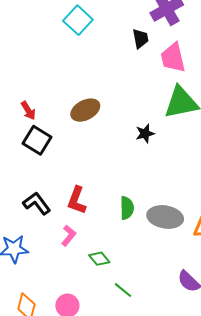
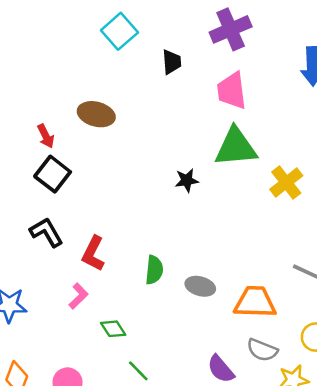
black trapezoid: (140, 39) -> (172, 62), moved
brown ellipse: (85, 110) -> (96, 114), moved, turned 36
black L-shape: (37, 203) -> (46, 232), moved
gray ellipse: (165, 217) -> (200, 286), size x0.7

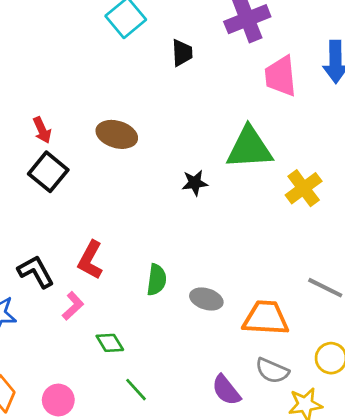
pink trapezoid: (232, 91) -> (281, 76), moved
brown ellipse: (96, 114) -> (117, 134), moved
black L-shape: (46, 232) -> (36, 272), moved

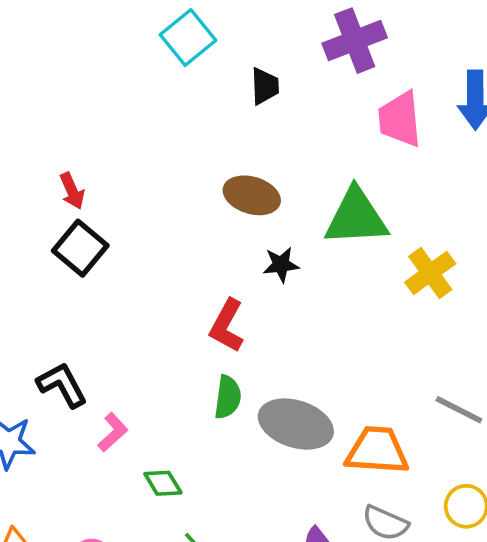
brown ellipse: (117, 134) -> (252, 195), moved
red L-shape: (90, 260) -> (227, 326), moved
gray ellipse: (206, 299) -> (296, 424), size x1.6

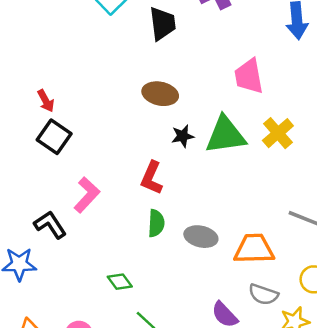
black trapezoid: (265, 86) -> (162, 24), size x1.4
pink trapezoid: (400, 119) -> (249, 76), moved
green triangle: (356, 217) -> (226, 135), moved
gray ellipse: (296, 424) -> (201, 237), size x0.7
pink L-shape: (113, 432) -> (87, 195), moved, size x1.4

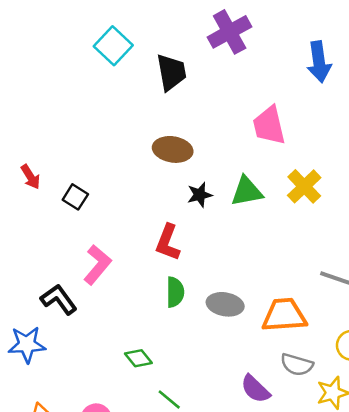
red arrow: (46, 101) -> (30, 177), moved
green triangle: (226, 135) -> (247, 191), size x0.7
black square: (54, 137) -> (75, 197), moved, size x0.7

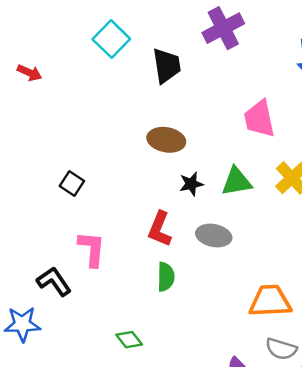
red arrow: (30, 177) -> (29, 73), moved, turned -35
pink L-shape: (97, 265) -> (92, 249), turned -36
gray ellipse: (225, 304) -> (214, 236), moved

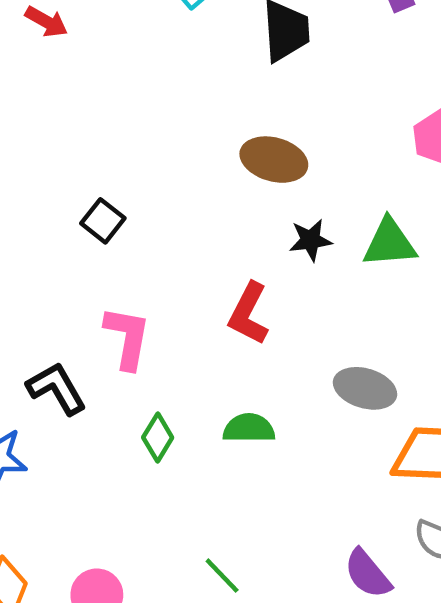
gray ellipse: (214, 236) -> (365, 388), moved
green semicircle: (166, 277) -> (249, 428), moved, turned -96
green diamond: (129, 340) -> (158, 437), moved, turned 64

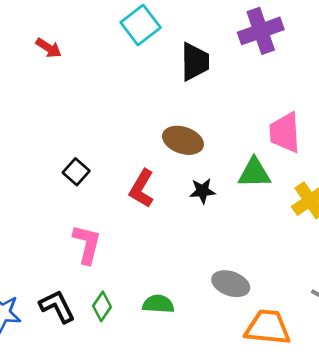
green triangle: (390, 243) -> (254, 173), moved
red L-shape: (249, 314) -> (142, 189), moved
black L-shape: (56, 388) -> (57, 306), moved

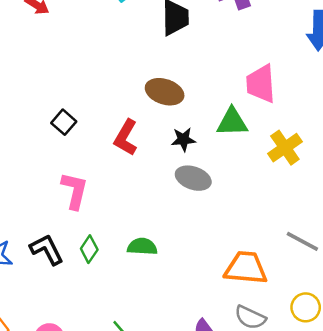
gray ellipse: (231, 284) -> (193, 178), moved

